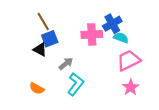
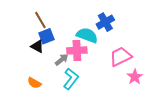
pink cross: (92, 34) -> (77, 50), moved
cyan semicircle: (121, 38) -> (87, 35), moved, size x1.5
pink star: (131, 87) -> (135, 77), moved

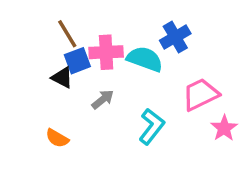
pink cross: (77, 50) -> (106, 52), moved
cyan L-shape: (71, 79) -> (152, 126), moved

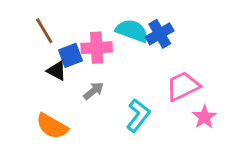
brown line: (67, 34) -> (44, 31), moved
cyan semicircle: (145, 59) -> (132, 31), moved
orange semicircle: (57, 138) -> (52, 126), size x1.5

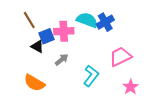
pink star: (204, 117) -> (131, 87), moved

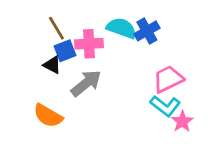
brown line: (29, 20) -> (56, 28), moved
gray arrow: (62, 60) -> (86, 83), size x1.6
cyan L-shape: (91, 76) -> (165, 106), moved, turned 90

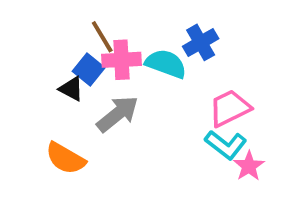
brown line: (56, 28) -> (102, 37), moved
cyan semicircle: (121, 28) -> (166, 64), moved
blue square: (65, 51) -> (89, 70), turned -30

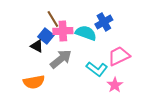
cyan L-shape: (226, 145) -> (97, 69), moved
orange semicircle: (65, 158) -> (34, 82), turned -40
pink star: (249, 166) -> (115, 85), moved

